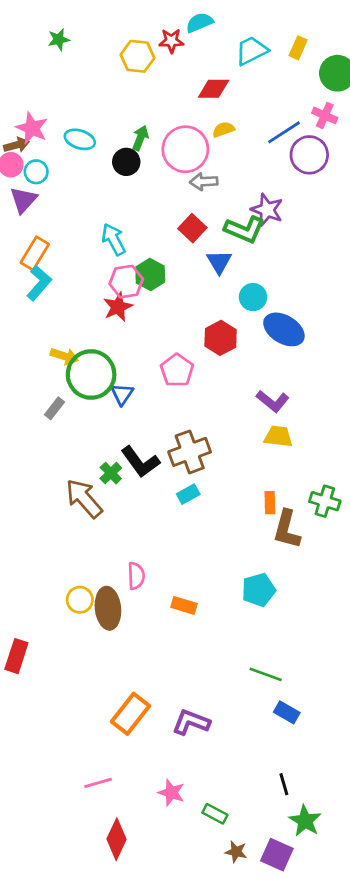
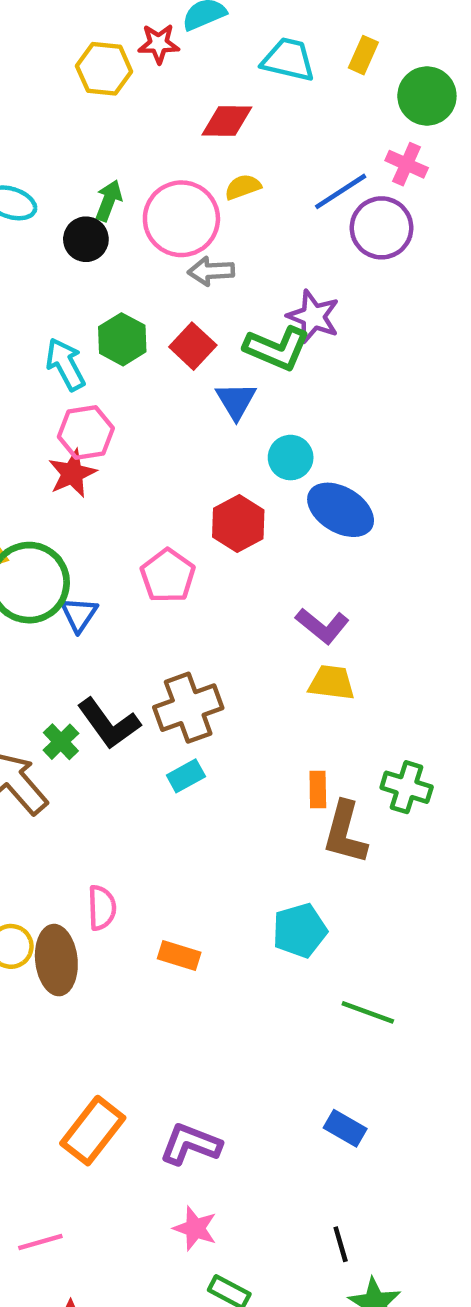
cyan trapezoid: (252, 51) -> (288, 60), turned 40
green hexagon: (150, 275) -> (122, 339), moved
green line: (266, 674) -> (368, 1012), moved
pink star: (171, 793) -> (195, 1228), moved

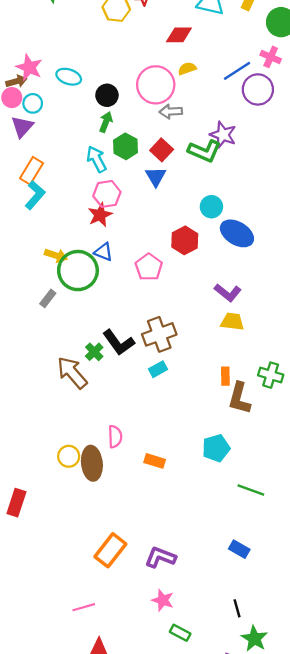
green arrow: (109, 201) -> (106, 122), moved
blue triangle: (236, 401) -> (156, 177), moved
blue triangle: (79, 614) -> (103, 252), moved, turned -42

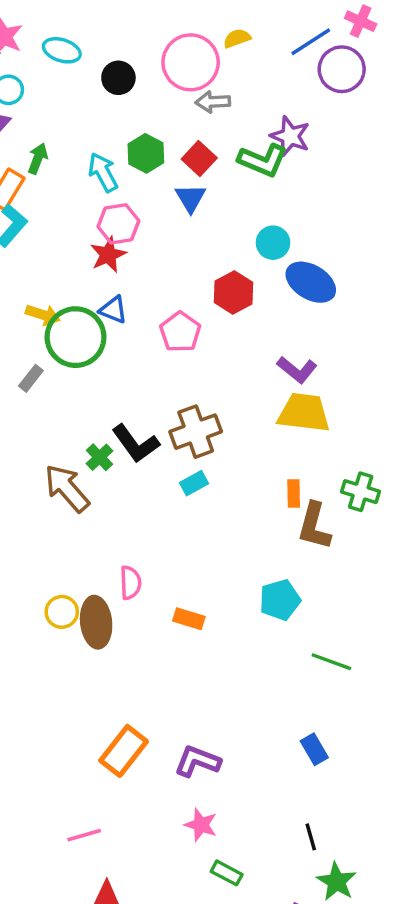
green arrow: (106, 122) -> (38, 159), moved
yellow trapezoid: (232, 322) -> (304, 413), size x1.5
blue rectangle: (239, 549) -> (314, 749), turned 30

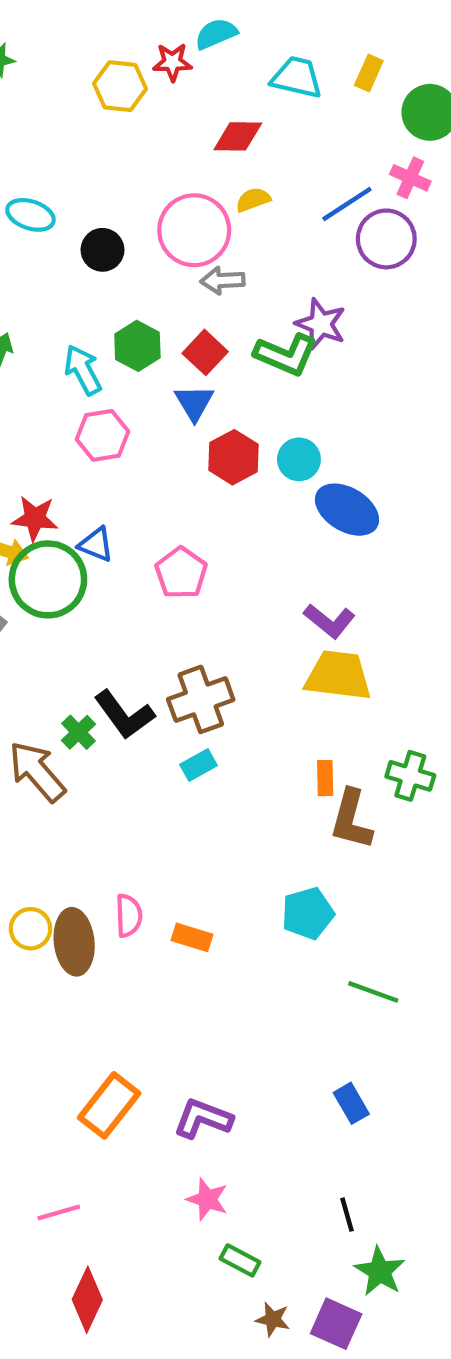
red star: (108, 255) -> (35, 518), moved, turned 30
red hexagon: (233, 292) -> (233, 457), moved
pink semicircle: (130, 583) -> (129, 916), moved

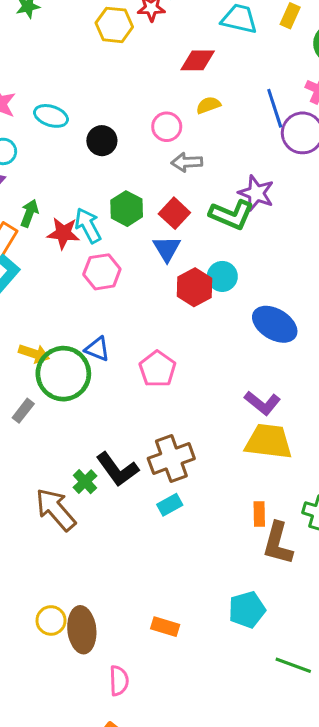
blue line: (347, 204) -> (275, 108), turned -75
pink circle: (194, 230) -> (167, 127), size x0.6
cyan circle: (299, 459) -> (222, 276), moved
red star: (35, 518) -> (63, 233), moved
pink semicircle: (129, 916) -> (119, 681), moved

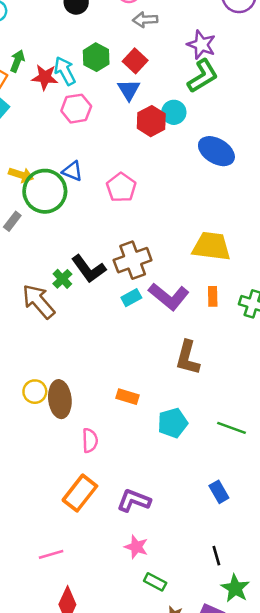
green L-shape: (232, 215) -> (203, 76), moved, turned -54
purple L-shape: (262, 403) -> (169, 296), moved, size x1.4
orange rectangle: (259, 514) -> (213, 296), moved
brown L-shape: (278, 543) -> (188, 358), moved
cyan pentagon: (247, 610) -> (173, 423), moved

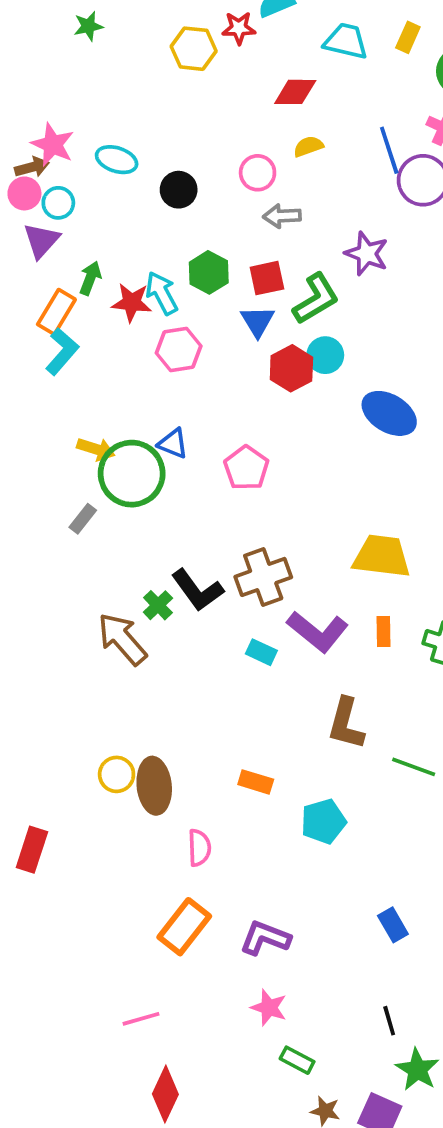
red square: (135, 61) -> (267, 278), turned 35
green L-shape: (203, 76) -> (316, 299), moved
cyan rectangle: (131, 298) -> (261, 652), moved, turned 54
green line: (231, 428) -> (414, 767), moved

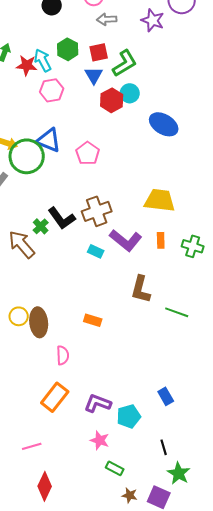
purple star: (367, 254) -> (153, 20), moved
blue triangle: (173, 444) -> (49, 140), size x1.5
cyan pentagon: (323, 821) -> (129, 416), moved

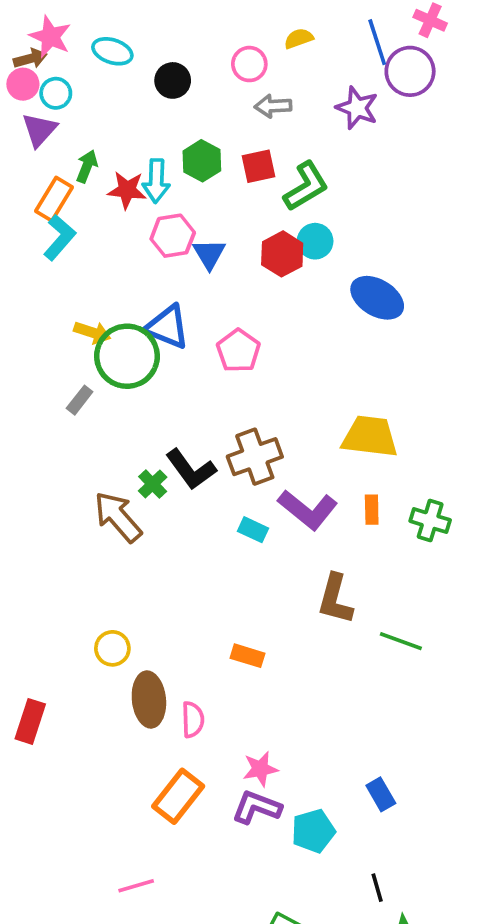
cyan arrow: (43, 60) -> (156, 181), turned -150
blue triangle: (94, 75) -> (209, 254), moved
brown ellipse: (39, 322) -> (149, 699), moved
pink star: (100, 440) -> (260, 769), moved, turned -30

